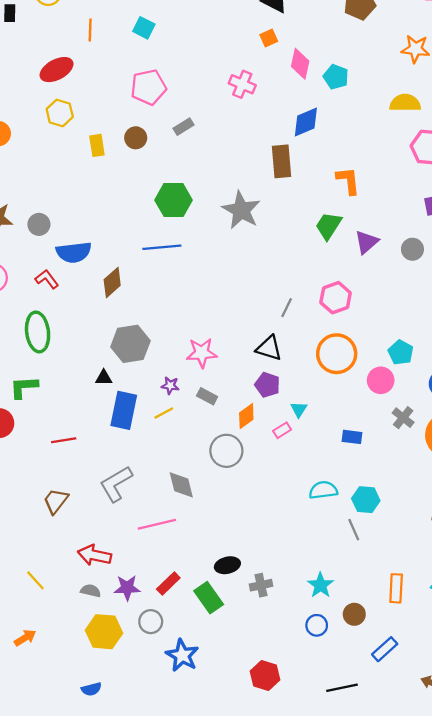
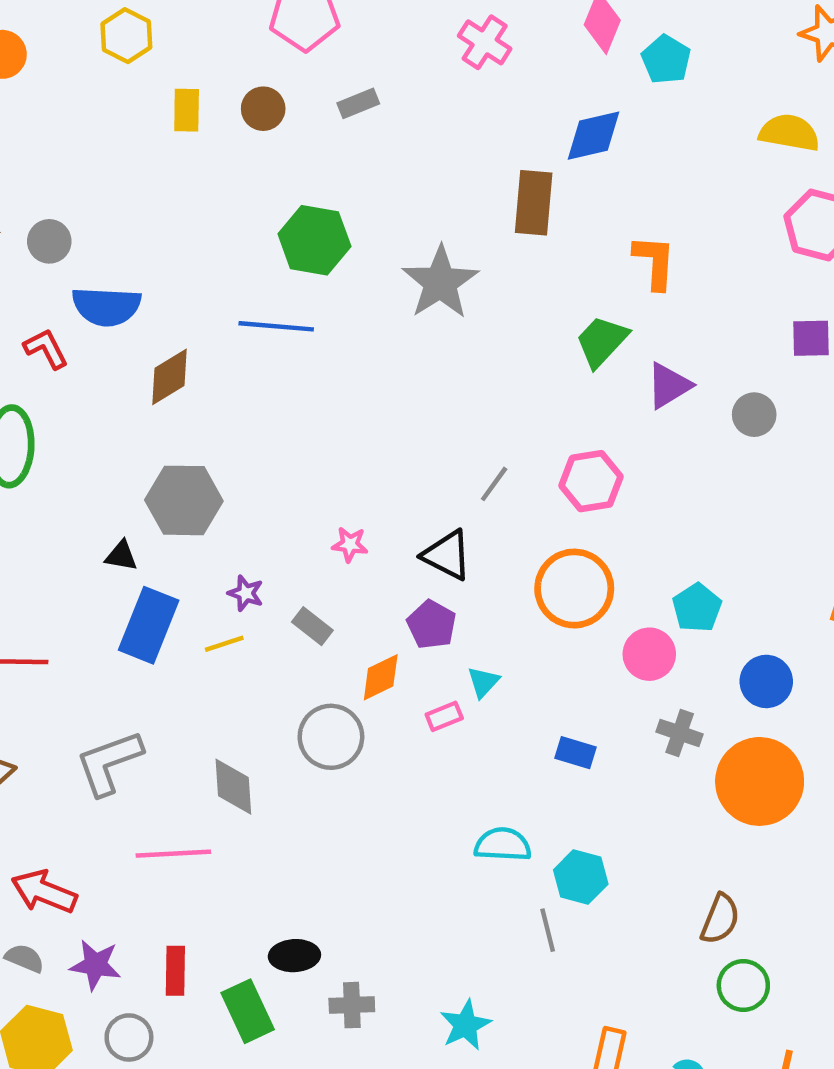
pink star: (202, 353) -> (350, 544), moved, size x0.6
gray cross: (403, 418) -> (680, 733), turned -30
red rectangle: (168, 584) -> (175, 971), turned -55

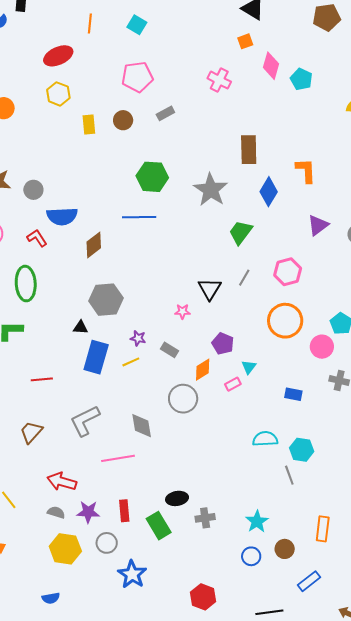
blue diamond: (593, 136) -> (269, 192), moved, turned -40
green trapezoid: (602, 341) -> (241, 232), moved
black triangle: (447, 555) -> (210, 289), moved, turned 40

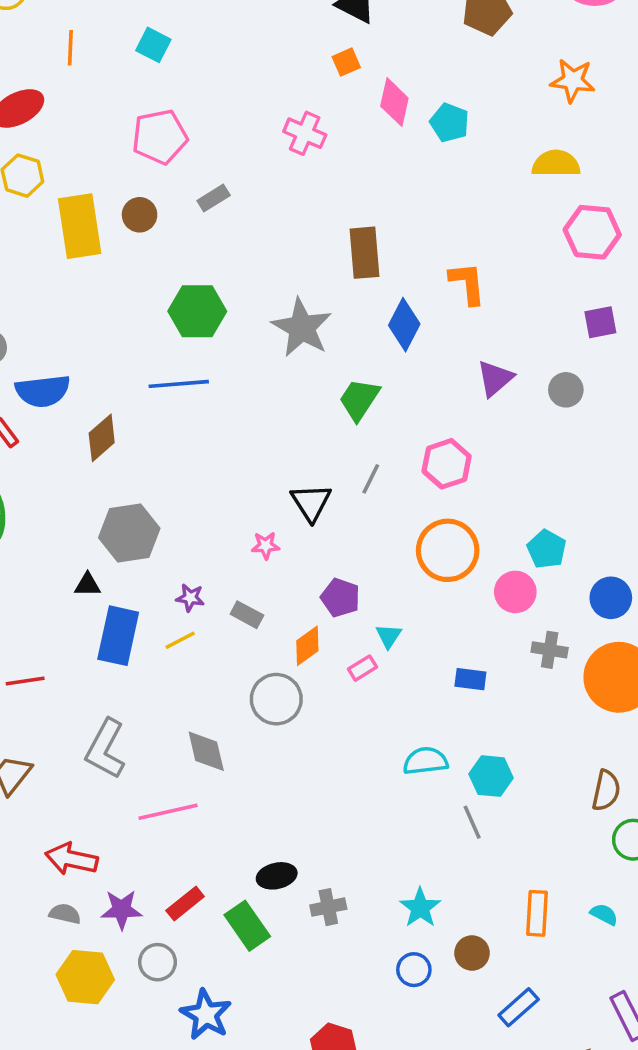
yellow rectangle: (89, 125) -> (80, 226), size x1.8
gray L-shape: (85, 421) -> (105, 749), turned -32
red rectangle: (124, 511) -> (185, 903), turned 60

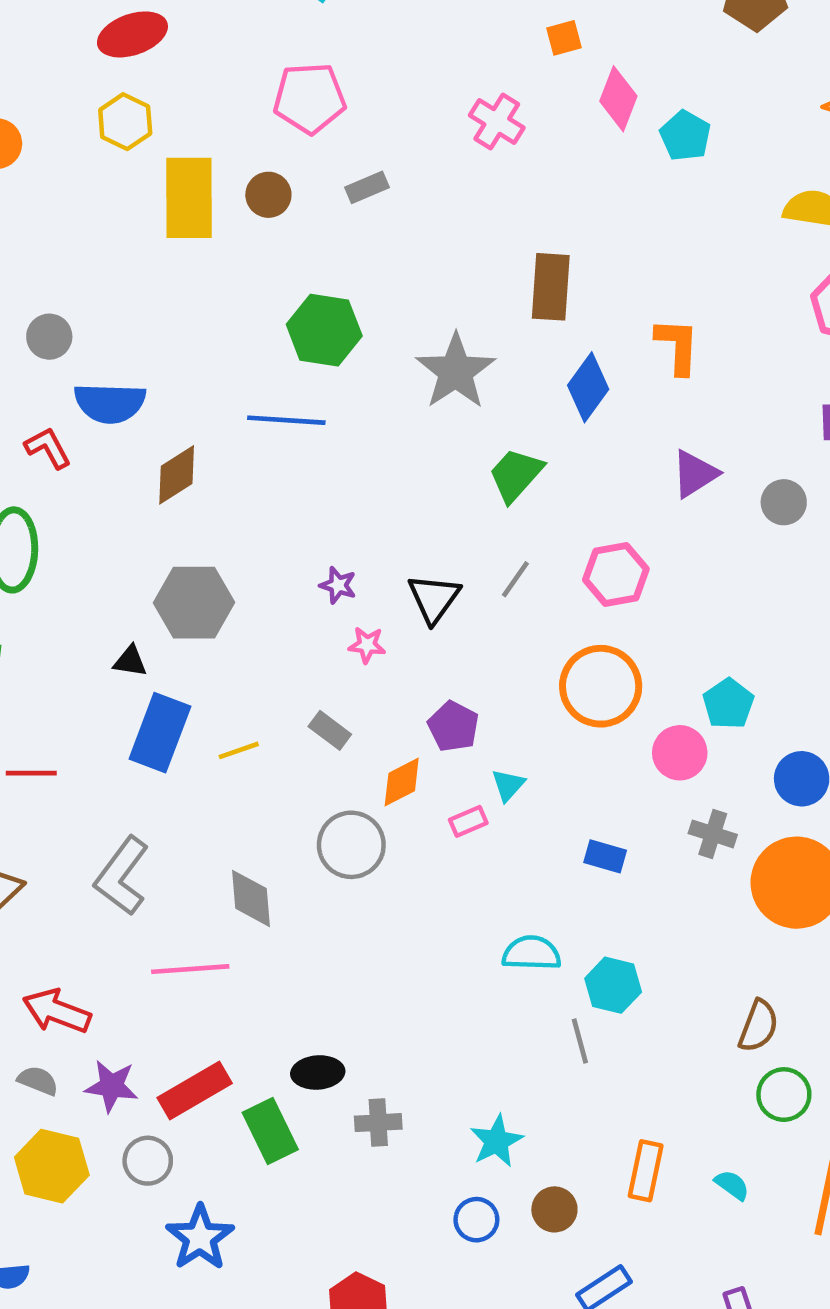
purple star: (190, 598) -> (338, 585), moved
red rectangle: (185, 903) -> (195, 1090), size x1.4

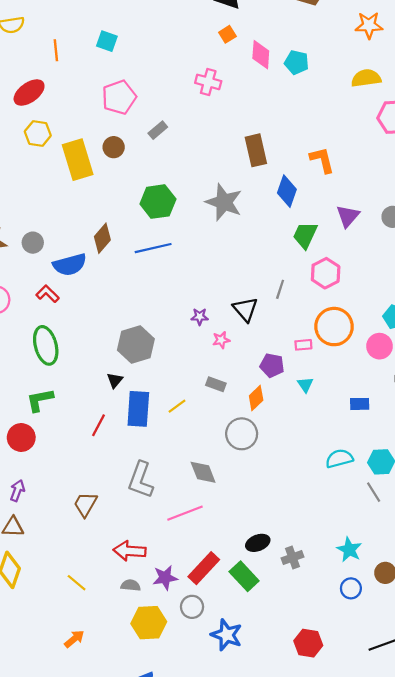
brown diamond: (177, 475) -> (102, 238), moved
green trapezoid: (516, 475) -> (305, 235), moved
black triangle: (130, 661) -> (115, 380), turned -42
red line: (31, 773) -> (99, 425), moved, turned -45
pink rectangle: (468, 821) -> (303, 345), moved, turned 35

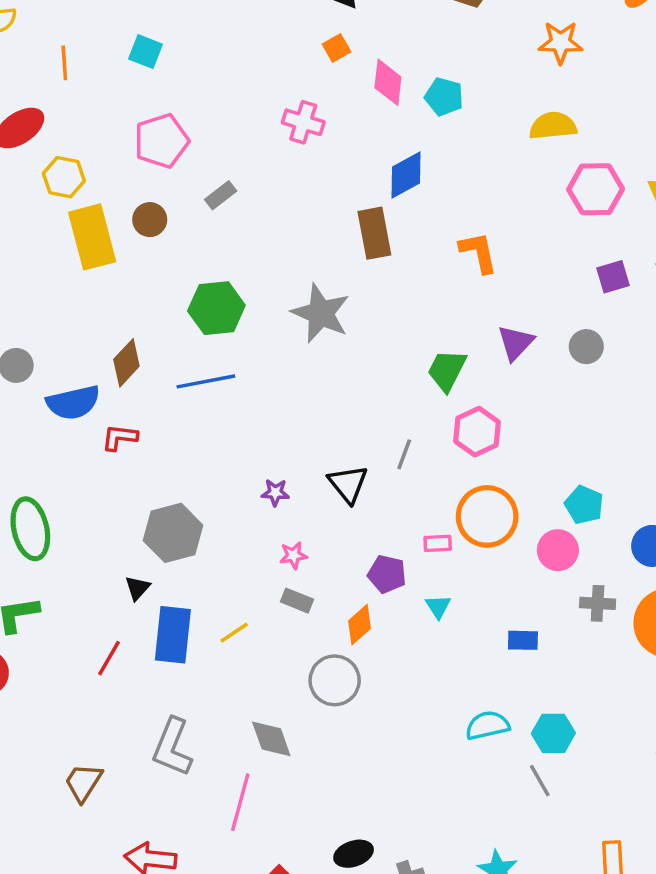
yellow hexagon: (38, 134) -> (64, 177), moved
blue diamond: (287, 191) -> (406, 175), moved, turned 40
red L-shape: (48, 294) -> (120, 437), moved, turned -40
pink star: (221, 340) -> (293, 555), moved
pink line: (185, 513) -> (240, 802), turned -56

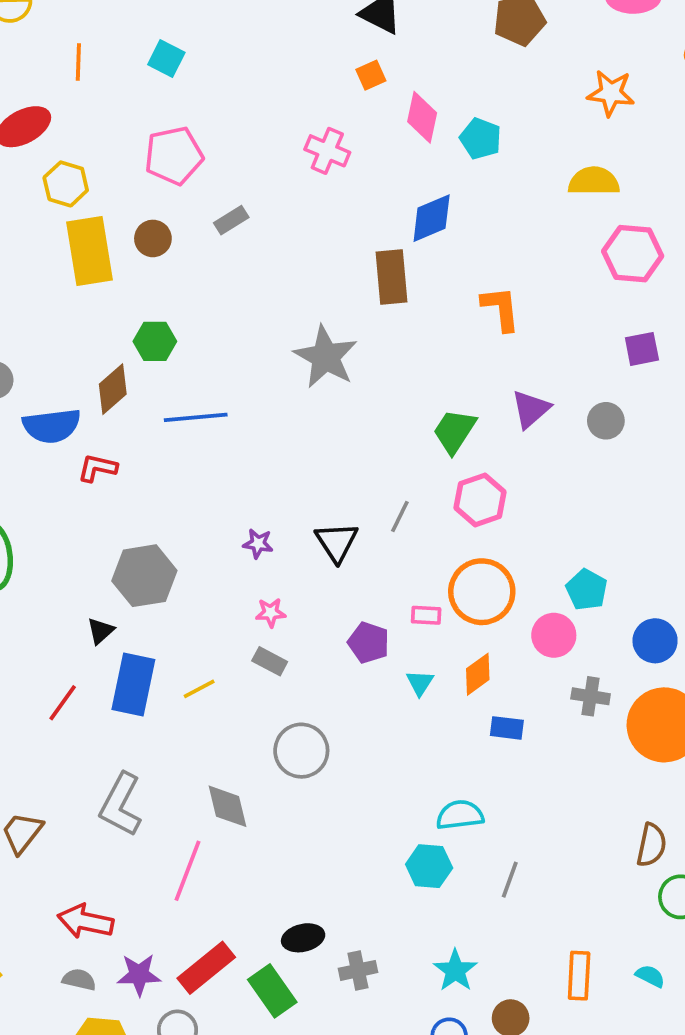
green hexagon: (216, 308) -> (155, 341), moved, size x0.7
orange diamond: (360, 625) -> (478, 674), moved
cyan hexagon: (553, 733) -> (429, 866), moved
gray line: (540, 781) -> (510, 880), turned 44

